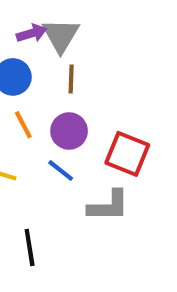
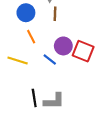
purple circle: (69, 131) -> (63, 46), moved
gray L-shape: (109, 206) -> (54, 101), moved

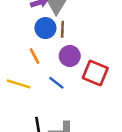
blue circle: (26, 13) -> (45, 28), moved
purple circle: (63, 46) -> (70, 56), moved

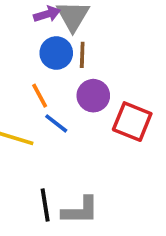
blue line: (56, 83) -> (56, 123), moved

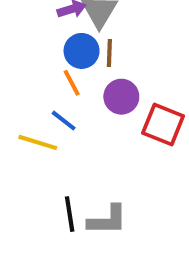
orange line: (40, 96) -> (72, 83), moved
blue line: (56, 123) -> (64, 121), moved

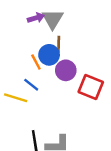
blue circle: (82, 51) -> (49, 55), moved

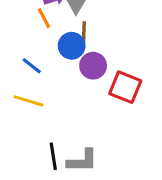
orange line: (36, 62) -> (44, 18), moved
blue line: (31, 85) -> (32, 66), moved

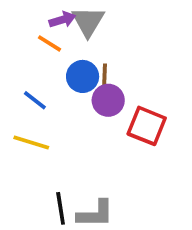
orange line: (44, 18) -> (50, 43), turned -30
brown line: (84, 32) -> (105, 76), moved

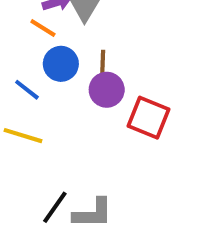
blue circle: (83, 76) -> (61, 64), moved
black line: (61, 208) -> (55, 207), turned 44

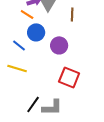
brown line: (103, 64) -> (72, 14), moved
red square: (149, 118) -> (69, 77), moved

